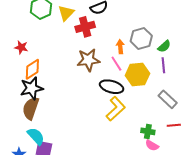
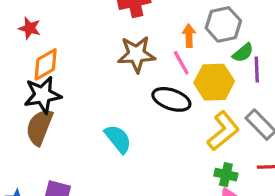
green semicircle: (164, 46) -> (243, 53), moved
yellow L-shape: (116, 109) -> (223, 131), moved
cyan semicircle: (36, 136) -> (118, 139), moved

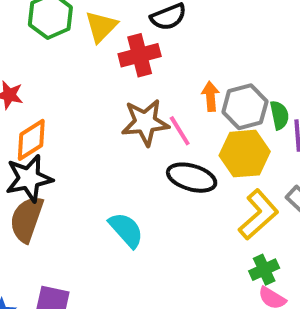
gray hexagon: (223, 24) -> (245, 107), moved
green semicircle: (243, 53) -> (279, 115), turned -60
pink line: (181, 63) -> (180, 131), moved
green cross: (226, 175) -> (264, 270), turned -35

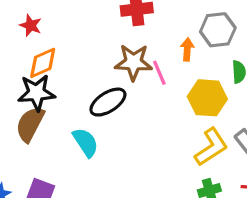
gray hexagon: (245, 107) -> (218, 30), moved
black ellipse: (192, 178) -> (108, 102), moved, turned -57
cyan semicircle: (126, 230) -> (86, 142), moved

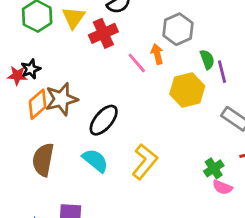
brown star: (133, 62) -> (61, 99), moved
pink line: (159, 73) -> (137, 63), moved
black star: (36, 93) -> (31, 69), moved, size x0.6
yellow L-shape: (211, 147) -> (145, 162), moved

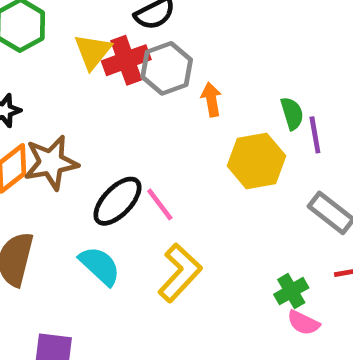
yellow triangle: (73, 18) -> (93, 51), moved
gray hexagon: (178, 29) -> (167, 68), moved
pink line: (137, 63) -> (160, 204), moved

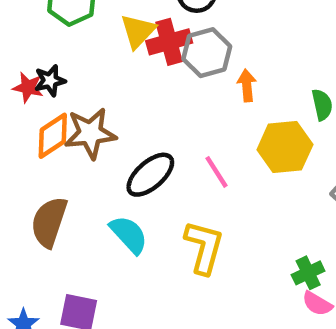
pink line: (160, 204) -> (217, 172), moved
yellow L-shape: (180, 273) -> (204, 247), turned -32

